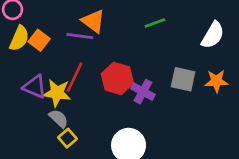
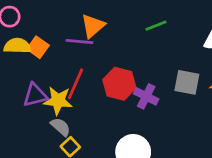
orange triangle: (93, 21) -> (93, 26), turned 45
yellow semicircle: (19, 38) -> (17, 46), turned -110
purple triangle: (35, 87) -> (35, 95), turned -35

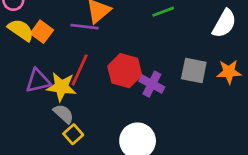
yellow semicircle: (17, 46) -> (21, 30), turned 32

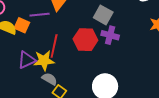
purple line: (84, 27) -> (40, 15), moved
gray square: (194, 70) -> (103, 15), moved, turned 30
purple cross: (152, 84) -> (110, 35), moved

